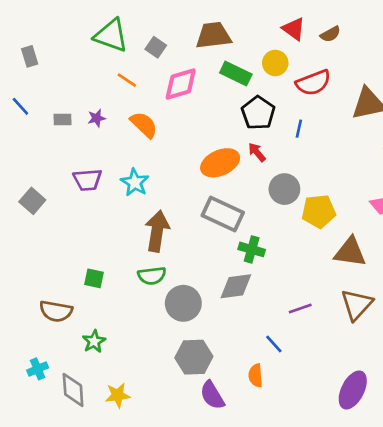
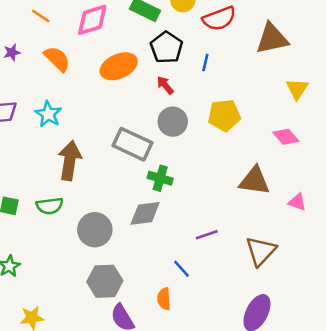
orange ellipse: (220, 163) -> (119, 66), moved
gray circle: (284, 189) -> (173, 122), moved
yellow pentagon: (319, 211) -> (224, 115), moved
green semicircle: (152, 276) -> (50, 206), moved
brown triangle: (357, 305) -> (261, 251), moved

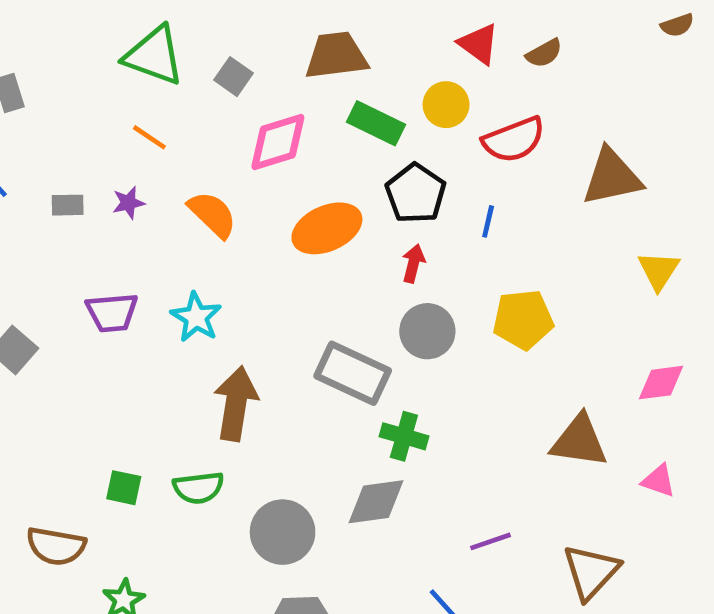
orange line: (41, 16) -> (149, 137), moved
red arrow: (165, 85) -> (413, 263), turned 54
pink diamond: (286, 137) -> (661, 383), moved, turned -56

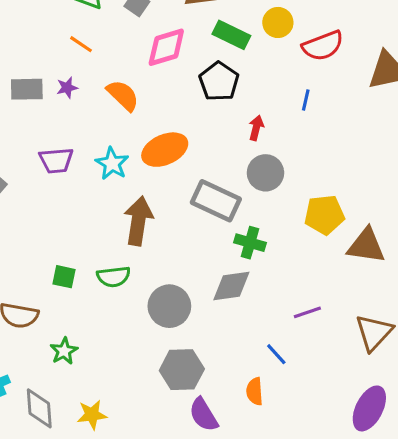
black pentagon: (416, 193) -> (219, 81), moved
gray rectangle: (68, 205) -> (27, 89), size x1.5
orange ellipse: (327, 228) -> (165, 150), moved
yellow pentagon: (523, 320) -> (324, 215), moved

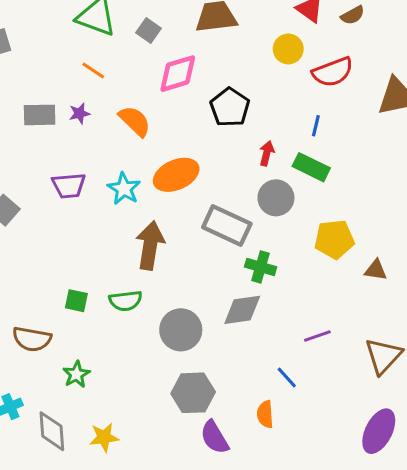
green rectangle: (231, 35) -> (311, 167), moved
brown triangle: (366, 246) -> (376, 270), size x0.6

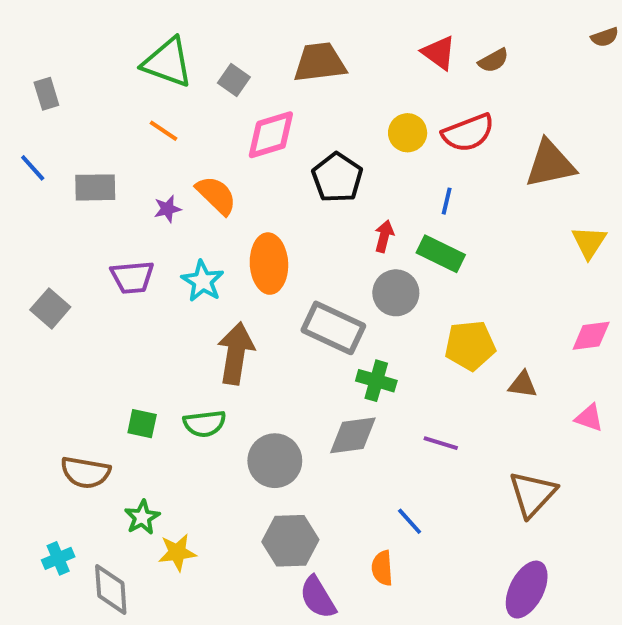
yellow circle: (288, 49) -> (408, 133), moved
purple star: (79, 113) -> (167, 209), moved
orange ellipse: (176, 175) -> (269, 264), turned -69
purple line: (317, 336) -> (441, 443), moved, turned 36
yellow star: (104, 437) -> (177, 552), moved

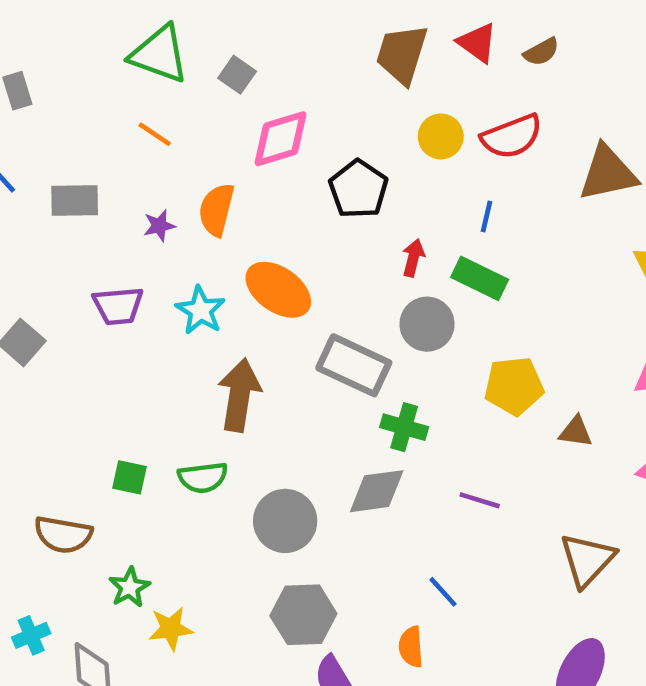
brown trapezoid: (320, 62) -> (402, 54), moved, turned -66
orange semicircle: (216, 195) -> (216, 210), turned -120
orange ellipse: (269, 264) -> (278, 290), turned -52

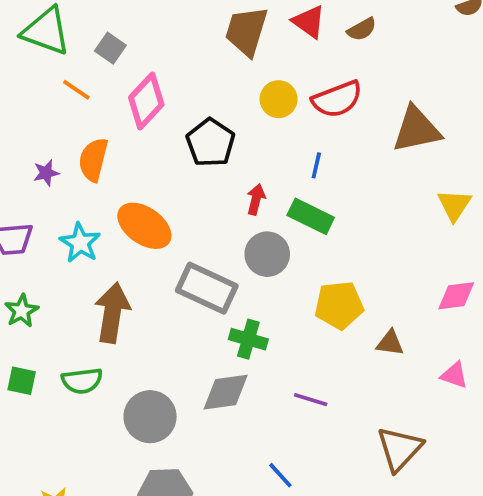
orange line: (155, 134) -> (76, 90), moved
pink diamond: (281, 139) -> (146, 101), turned -30
green star: (130, 587) -> (22, 311), moved

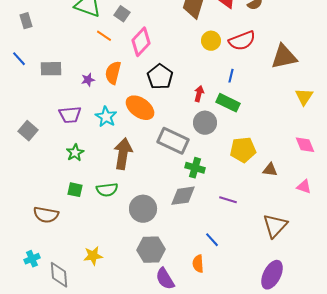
black pentagon: (211, 143) -> (160, 77), moved
pink diamond: (456, 296) -> (305, 145), turned 75

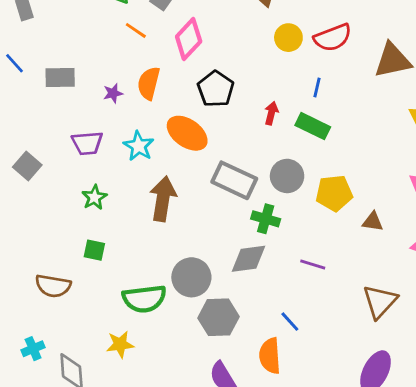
gray circle: (205, 123) -> (287, 176), moved
green semicircle: (107, 190) -> (144, 299), moved, size x1.4
gray hexagon: (151, 250) -> (219, 317), moved
orange semicircle: (198, 264) -> (270, 356), size x1.4

